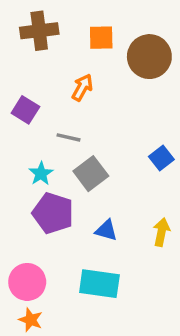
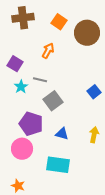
orange square: (101, 38) -> (59, 22), turned 35
cyan star: (41, 174) -> (21, 87), moved
pink circle: (27, 282) -> (22, 149), moved

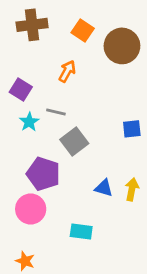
blue square: (94, 92) -> (132, 129), turned 32
blue triangle: (62, 134) -> (104, 188), moved
cyan rectangle: (58, 165) -> (81, 231), size x0.7

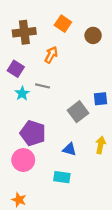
brown cross: (32, 25) -> (24, 32), moved
brown circle: (122, 46) -> (93, 35), size x0.6
gray square: (74, 142) -> (78, 112), moved
blue triangle: (104, 188) -> (69, 149), moved

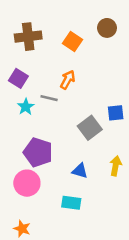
orange square: (63, 24) -> (73, 41), moved
brown circle: (93, 35) -> (107, 28), moved
orange arrow: (51, 55) -> (68, 80), moved

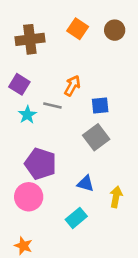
orange square: (73, 41) -> (78, 29), moved
blue square: (116, 113) -> (100, 105), moved
yellow arrow: (116, 166) -> (116, 197), moved
cyan rectangle: (71, 203) -> (76, 218), turned -48

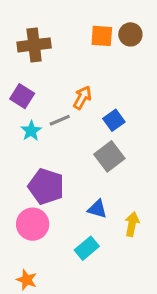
orange square: (78, 29) -> (102, 36), moved, turned -30
gray line: (52, 105) -> (60, 120), turned -36
blue square: (100, 105) -> (114, 120), turned -30

